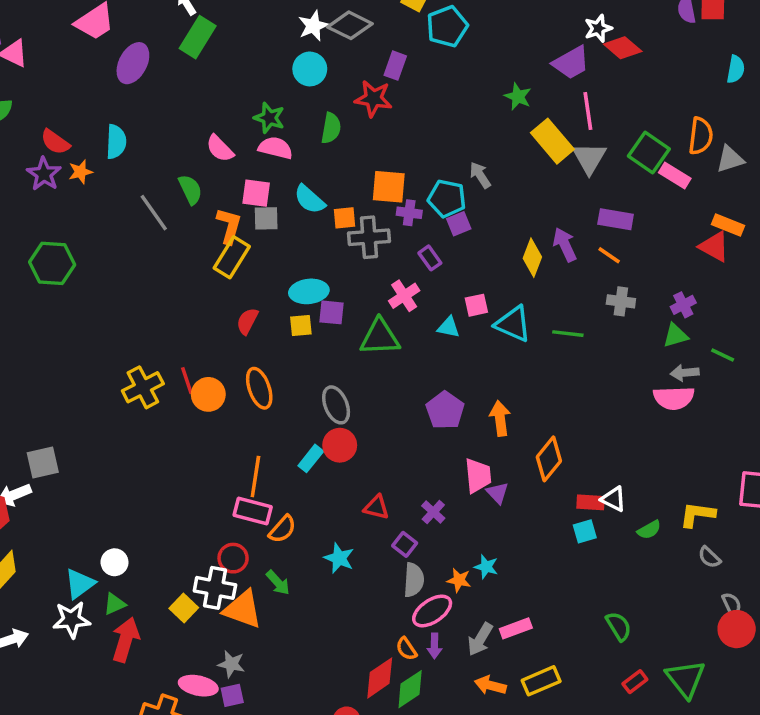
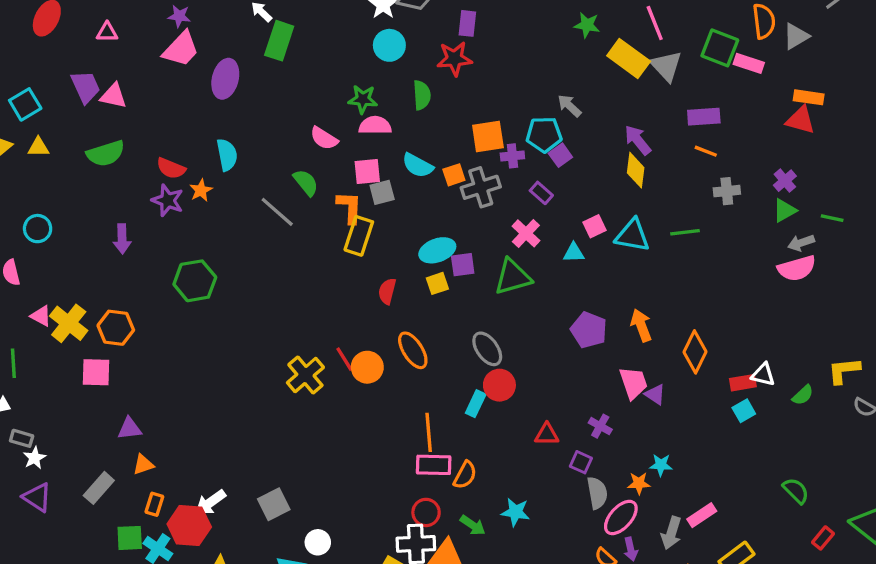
purple arrow: (565, 245) -> (638, 140), moved
gray square: (43, 462) -> (274, 504), moved
cyan star: (339, 558) -> (516, 512), moved

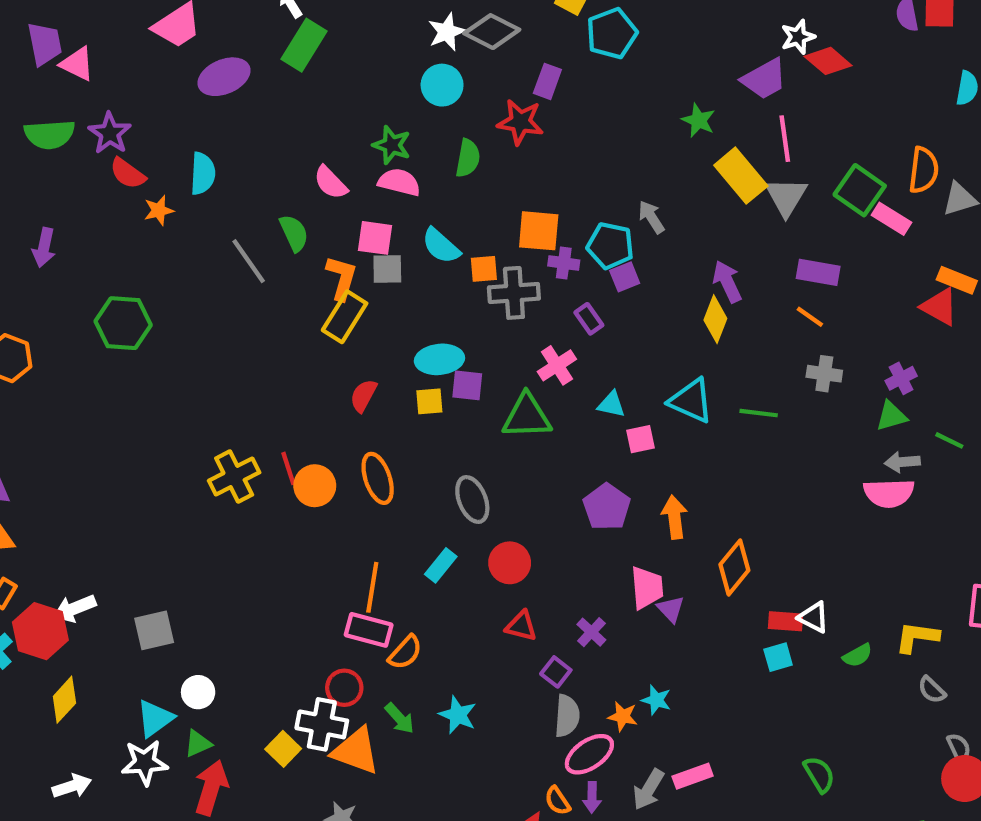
purple ellipse: (225, 79) -> (224, 77), turned 39
purple star: (168, 200) -> (110, 133), moved
pink square: (595, 226) -> (641, 439), moved
red circle: (499, 385) -> (510, 563), moved

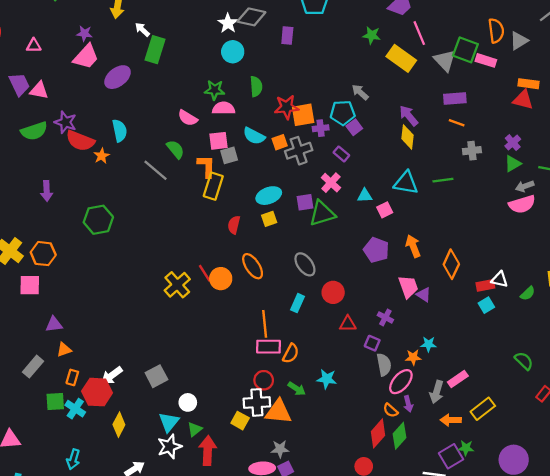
red star: (520, 122) -> (287, 107), moved
red semicircle: (128, 173) -> (80, 141), size x1.4
gray triangle: (786, 197) -> (445, 60), moved
purple square: (467, 385) -> (305, 202), moved

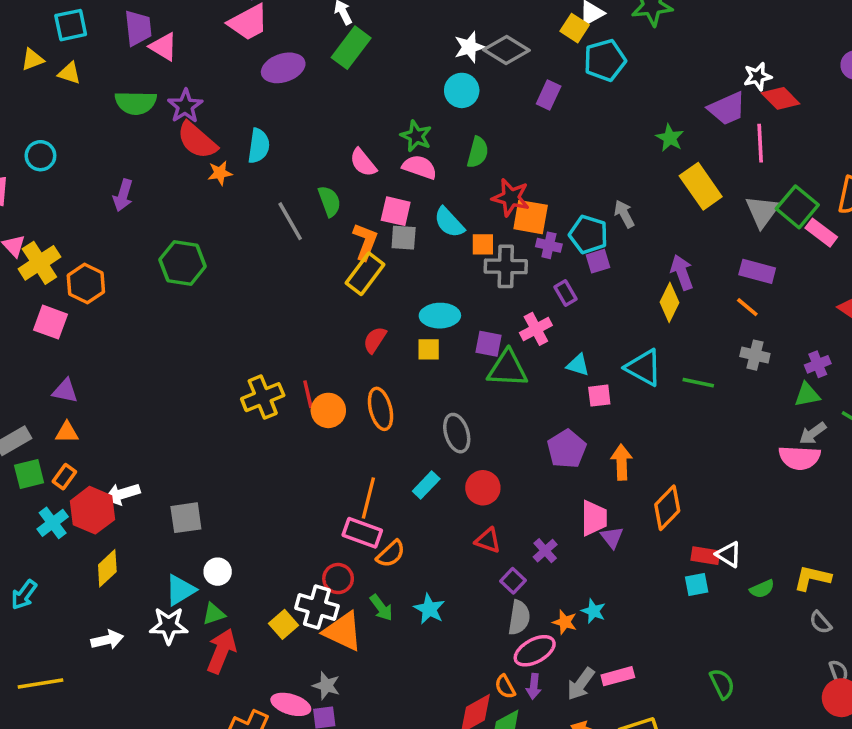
pink line: (419, 33) -> (760, 143), moved
gray arrow: (525, 186) -> (813, 433), turned -36
green square: (55, 401) -> (29, 474), moved, turned -30

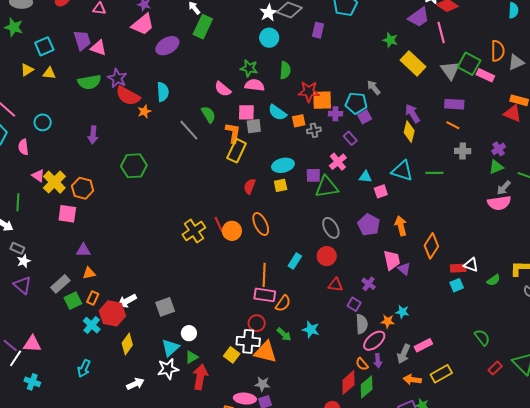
gray cross: (506, 266) -> (314, 130), size x0.6
gray ellipse: (457, 433) -> (331, 228), moved

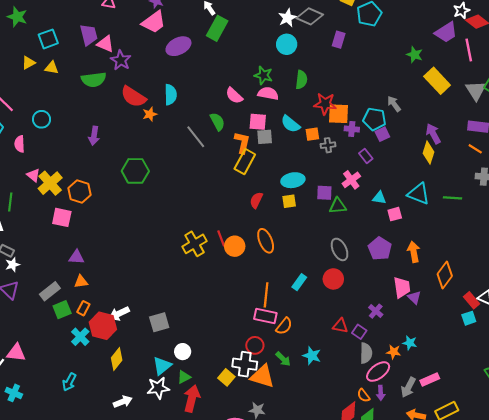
purple star: (117, 78) -> (121, 60), moved
green triangle: (327, 187) -> (338, 206), size x0.7
red rectangle: (458, 268) -> (471, 300), turned 49
red triangle: (336, 285) -> (340, 326), moved

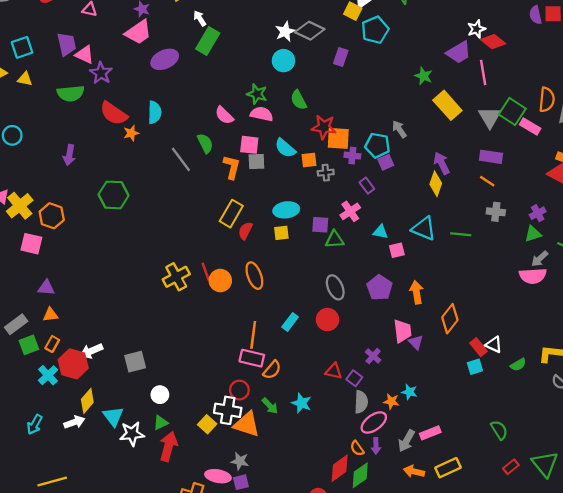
green semicircle: (301, 80) -> (299, 100), turned 144
yellow rectangle: (245, 162) -> (231, 214), moved
cyan triangle: (162, 366) -> (113, 416), moved, turned -30
white arrow: (123, 402) -> (74, 422), moved

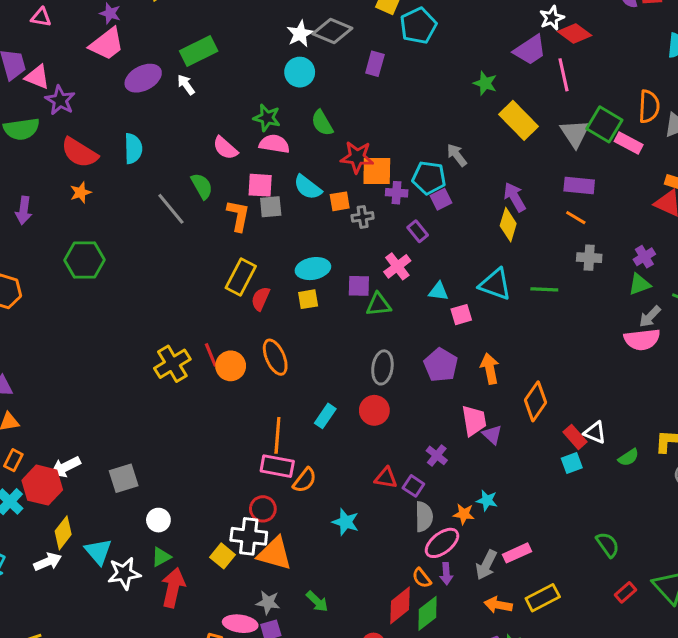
white arrow: (200, 18) -> (186, 85), moved
green rectangle: (208, 41) -> (199, 51), turned 36
orange star: (131, 133) -> (81, 192), moved
gray ellipse: (335, 287) -> (382, 367), turned 35
green arrow: (270, 406) -> (317, 601), moved

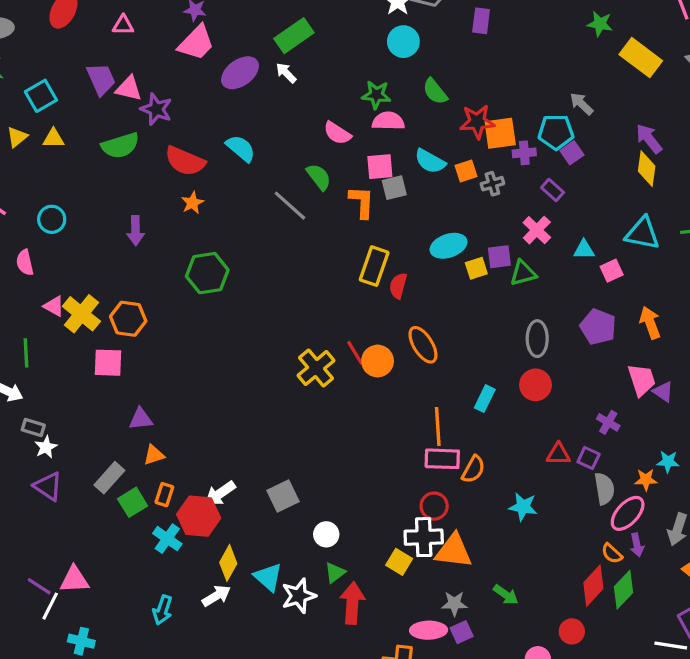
cyan semicircle: (133, 149) -> (241, 148), turned -40
yellow square: (308, 299) -> (476, 268), moved

